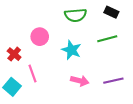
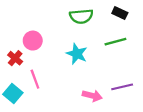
pink circle: (40, 37) -> (33, 41), moved
pink arrow: (80, 81) -> (92, 96), moved

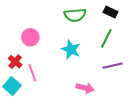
green line: (115, 42) -> (106, 38), turned -48
red cross: (15, 58) -> (15, 62), moved
purple line: (122, 87) -> (112, 66), moved

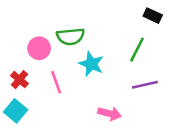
black rectangle: (110, 12) -> (153, 16), moved
green semicircle: (75, 15) -> (70, 36), moved
pink line: (32, 73) -> (56, 82), moved

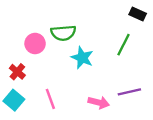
pink line: (56, 82) -> (50, 99), moved
purple line: (145, 85) -> (129, 92), moved

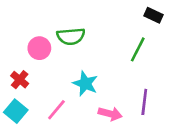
cyan star: (82, 58) -> (85, 84), moved
purple line: (129, 92) -> (144, 102), turned -70
pink line: (50, 99) -> (56, 110), turned 60

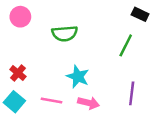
pink circle: (39, 48) -> (20, 17), moved
pink line: (56, 110) -> (51, 100), turned 60
pink arrow: (110, 114) -> (89, 103), moved

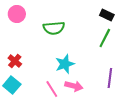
black rectangle: (140, 14) -> (107, 15), moved
cyan star: (78, 77) -> (65, 64), turned 30
pink line: (51, 100) -> (52, 89), moved, turned 48

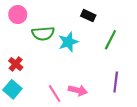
black rectangle: (107, 15) -> (88, 16), moved
green semicircle: (54, 28) -> (43, 33), moved
cyan star: (65, 64) -> (68, 42), moved

